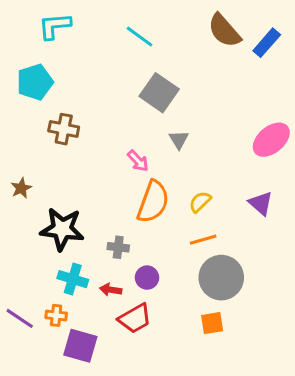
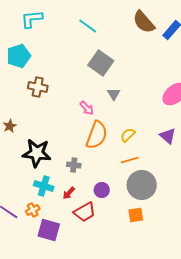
purple circle: (147, 278) -> (102, 190), moved
red arrow: (111, 290) -> (69, 193), turned -56
orange cross: (56, 315) -> (33, 210), turned -32

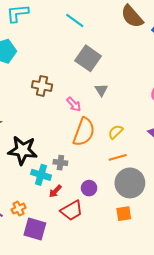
brown cross: (38, 87) -> (42, 86), moved
cyan cross: (44, 186) -> (41, 175), moved

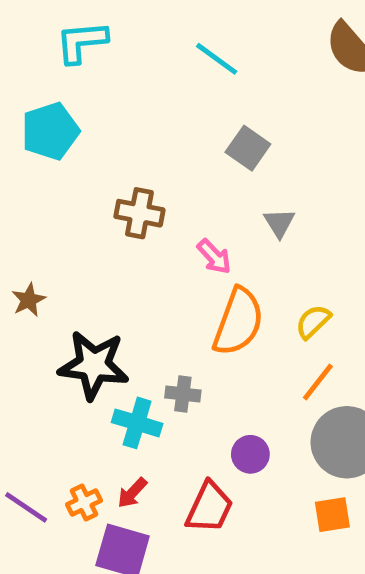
gray square: (88, 58) -> (248, 148), size x0.7
orange line: (118, 157) -> (318, 382), turned -36
red arrow: (55, 191) -> (132, 493), moved
red trapezoid: (72, 211) -> (209, 507), turned -35

